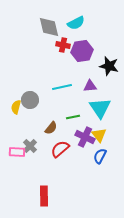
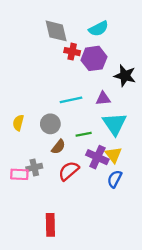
cyan semicircle: (76, 23) -> (99, 29), moved
gray circle: (30, 100) -> (50, 124), moved
gray cross: (30, 146) -> (34, 167), turned 32

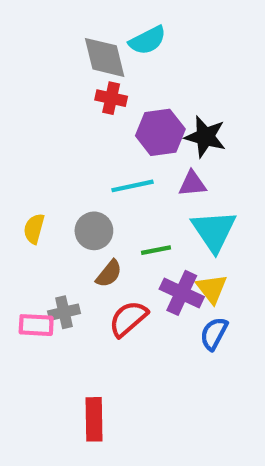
cyan semicircle: (99, 29) -> (147, 40), moved
red cross: (72, 52) -> (111, 98), moved
purple hexagon: (94, 58) -> (160, 132), moved
black star: (125, 76) -> (205, 137), moved

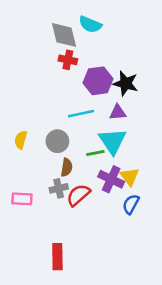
cyan semicircle: (147, 40) -> (90, 24), turned 50
cyan triangle: (214, 231) -> (112, 141), moved
brown semicircle: (109, 274) -> (67, 167), turned -30
gray cross: (64, 312) -> (59, 188), moved

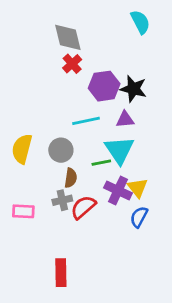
cyan semicircle: (90, 24) -> (140, 22), moved, turned -140
red cross: (68, 60) -> (72, 64), turned 36
yellow semicircle: (21, 140) -> (22, 149), size x1.5

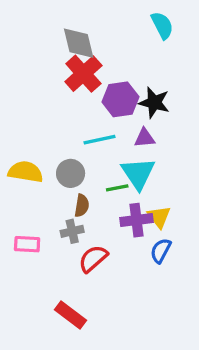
red cross: (72, 64) -> (83, 74), size x1.6
yellow semicircle: (22, 149) -> (25, 172), turned 84
purple cross: (118, 190) -> (137, 220), turned -32
red semicircle: (83, 207) -> (93, 259), moved
red rectangle: (61, 273) -> (71, 315), turned -52

